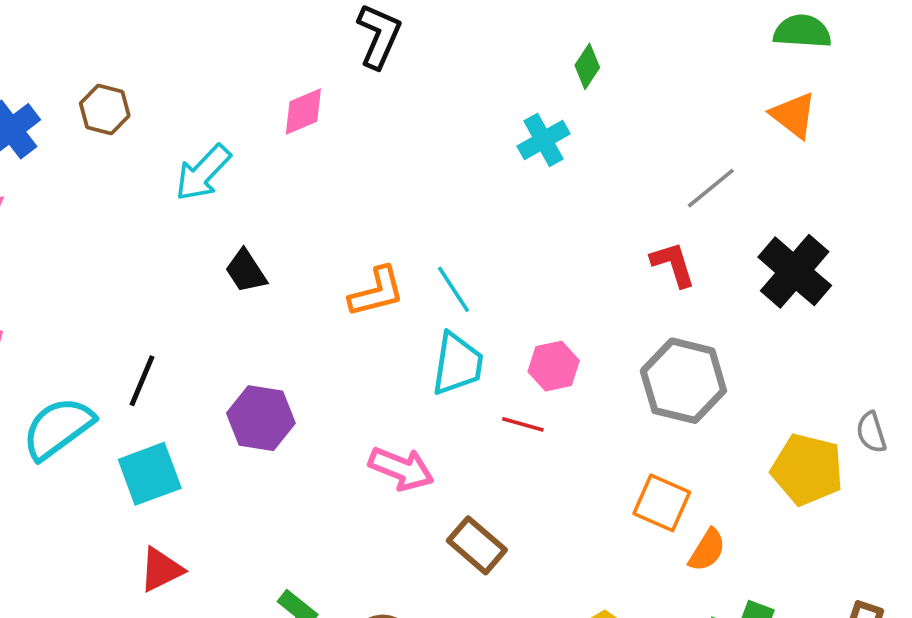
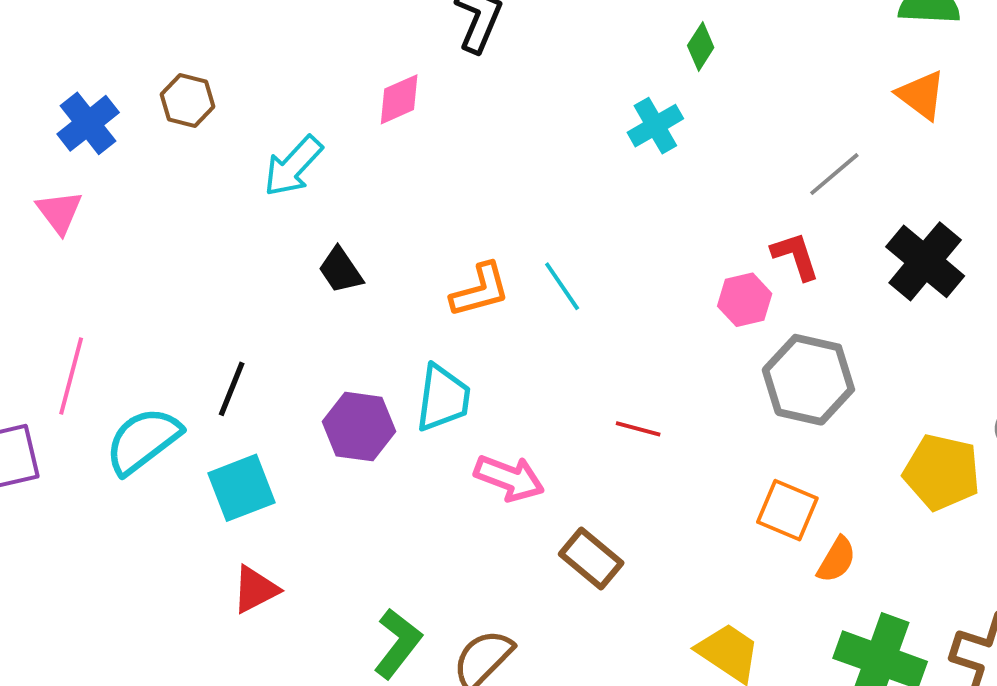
cyan trapezoid: (457, 364) -> (443, 398), moved
pink hexagon: (554, 366) -> (745, 300), moved

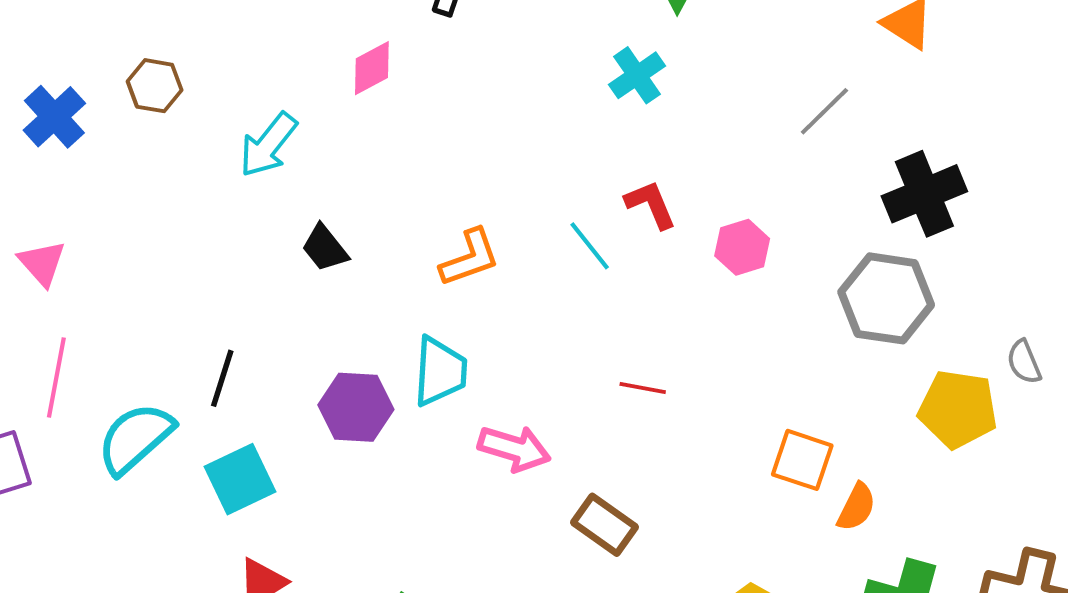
pink triangle: (59, 212) -> (42, 263), moved
red L-shape: (795, 256) -> (651, 204), moved
black cross: (925, 261) -> (924, 194), turned 32
cyan line: (562, 286) -> (590, 246), moved
gray hexagon: (808, 380) -> (886, 298), moved

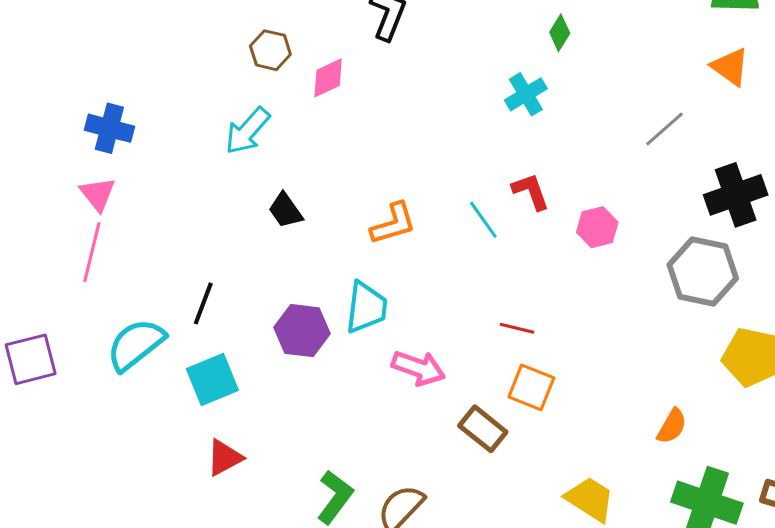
brown hexagon: (155, 86) -> (270, 50), moved
blue cross: (54, 117) -> (109, 128), moved, turned -36
pink triangle: (42, 263) -> (98, 194), moved
pink line: (56, 377) -> (92, 252), moved
orange square: (802, 460) -> (531, 387), moved

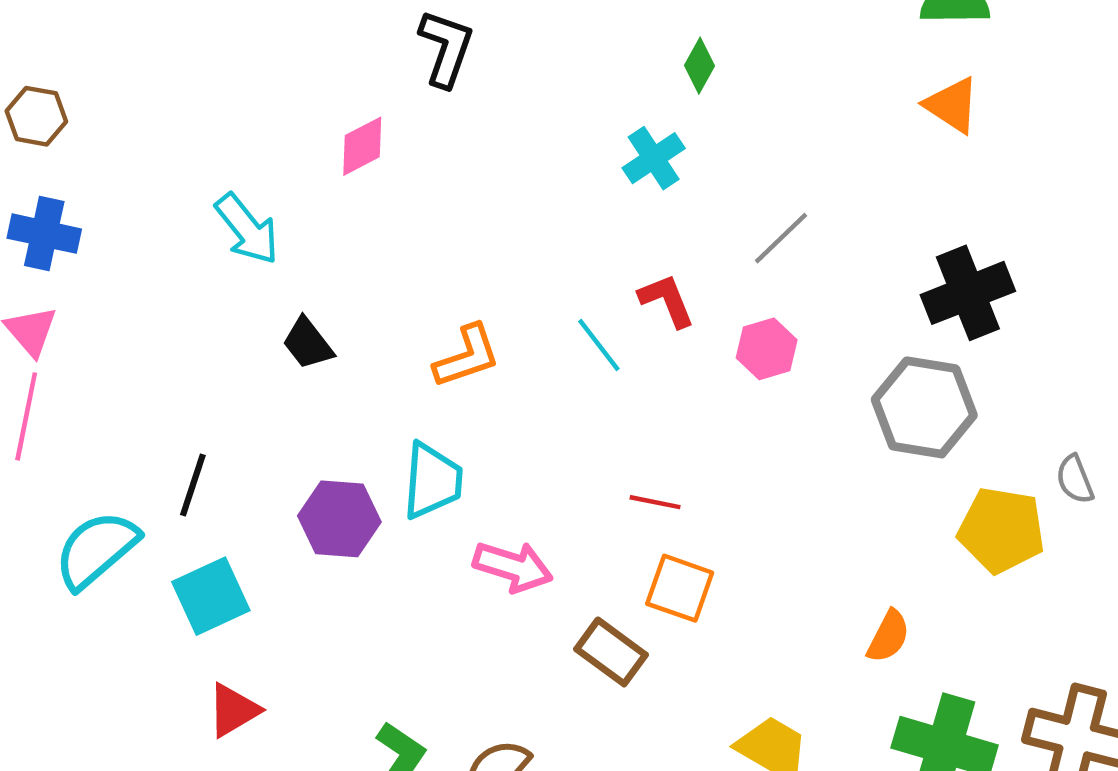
brown hexagon: (270, 50) -> (36, 116), moved
gray line: (664, 129) -> (781, 238), moved
cyan arrow: (247, 131) -> (247, 229), turned -78

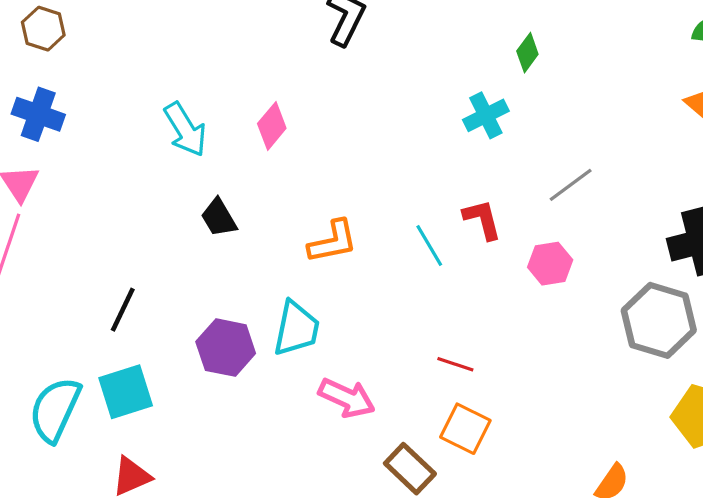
pink diamond: (362, 146) -> (272, 126), moved, turned -30
cyan semicircle: (96, 550) -> (55, 410), moved, turned -32

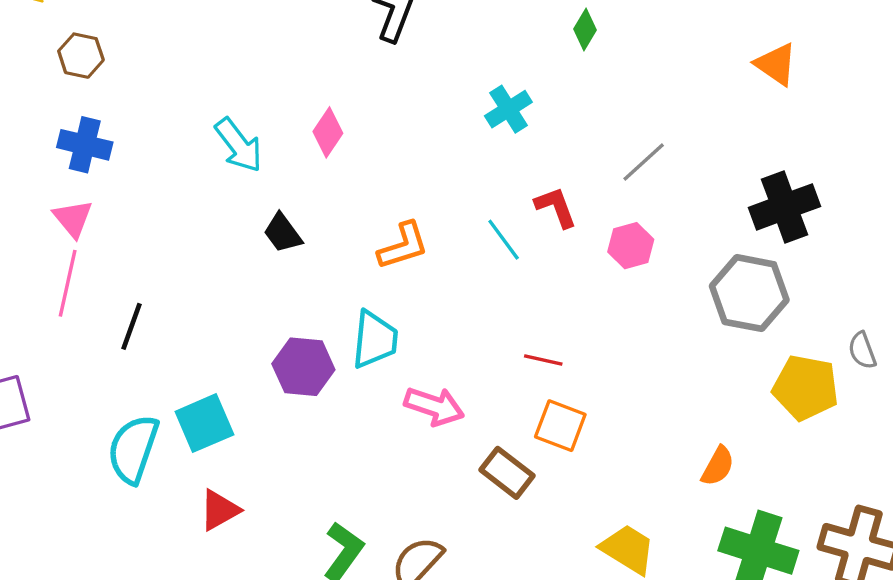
cyan cross: (486, 115) -> (508, 109), moved
black line: (123, 310) -> (131, 326), moved

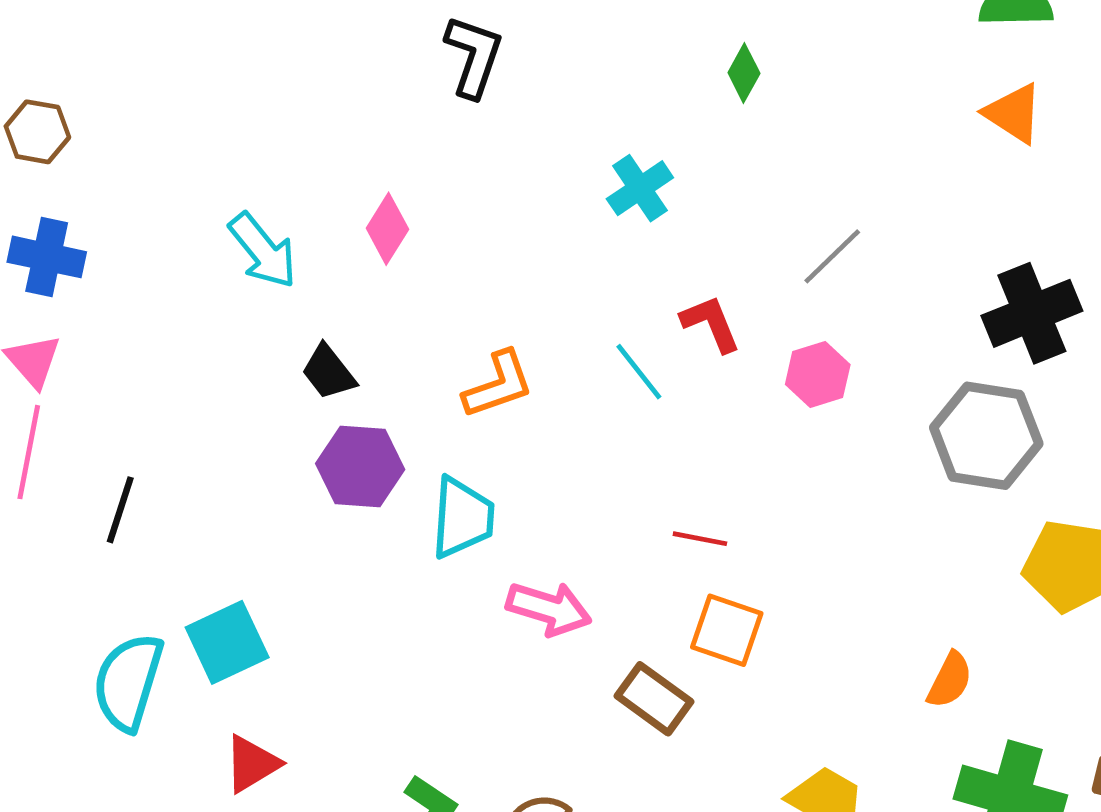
purple hexagon: (303, 367) -> (360, 467), moved

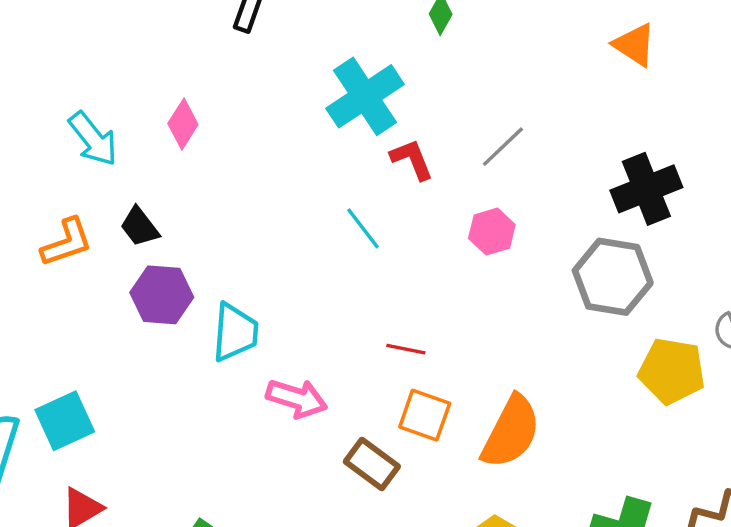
cyan cross: (640, 188) -> (365, 96), size x1.6
red L-shape: (711, 324) -> (412, 159), moved
orange L-shape: (498, 385) -> (67, 242), moved
orange semicircle: (950, 680) -> (511, 432), moved, size x1.8

